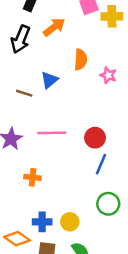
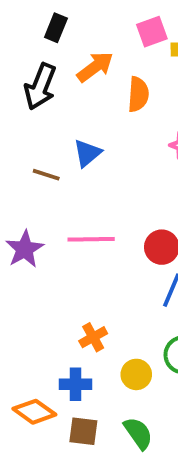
orange semicircle: (81, 60) -> (138, 94), moved
orange cross: (33, 177) -> (93, 337), moved, turned -35
yellow circle: (70, 222) -> (136, 374), moved

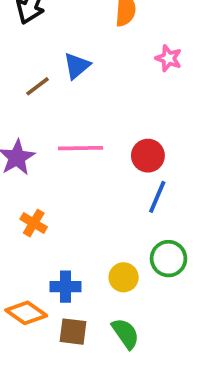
brown line: (46, 175) -> (37, 86), turned -55
orange cross: (93, 337) -> (34, 223), moved, turned -30

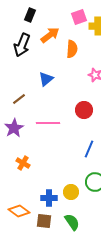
brown line: (37, 86) -> (19, 99), moved
red circle: (148, 156) -> (84, 110), moved
blue cross: (66, 287) -> (49, 198), moved

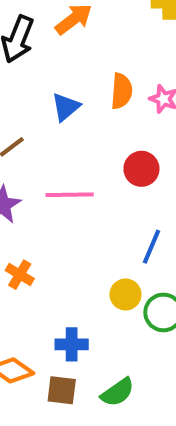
orange semicircle: (72, 49) -> (122, 91), moved
yellow circle: (71, 192) -> (126, 294), moved
green semicircle: (72, 222) -> (118, 392), turned 90

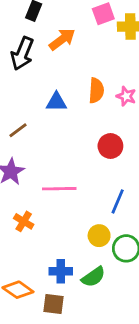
blue triangle: (66, 107) -> (56, 102), turned 40
pink line: (70, 195) -> (59, 189), moved
green semicircle: (118, 392) -> (93, 277), moved

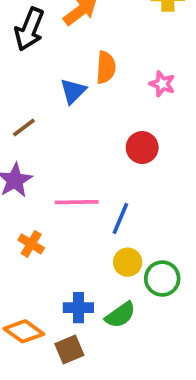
orange semicircle: (96, 91) -> (106, 67), moved
blue triangle: (56, 102) -> (73, 91), turned -45
blue line: (118, 201) -> (120, 218), moved
brown square: (54, 304) -> (69, 349), turned -30

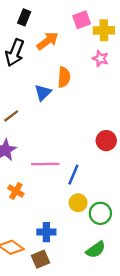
pink star: (162, 84) -> (100, 58), moved
red circle: (142, 148) -> (106, 141), moved
green semicircle: (120, 315) -> (96, 250), moved

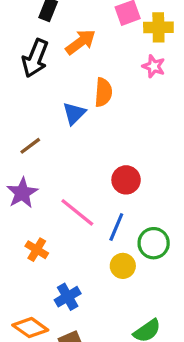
red circle: (106, 141) -> (126, 180), moved
pink line: (45, 164) -> (77, 212), turned 40
green circle: (100, 213) -> (154, 243), moved
blue cross: (46, 232) -> (68, 297), moved, turned -30

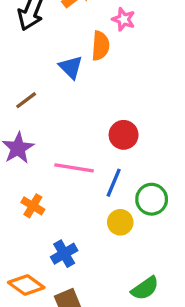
pink star: (154, 66) -> (124, 19), moved
blue triangle: (74, 113) -> (71, 67), turned -30
pink line: (77, 212) -> (74, 168), turned -30

